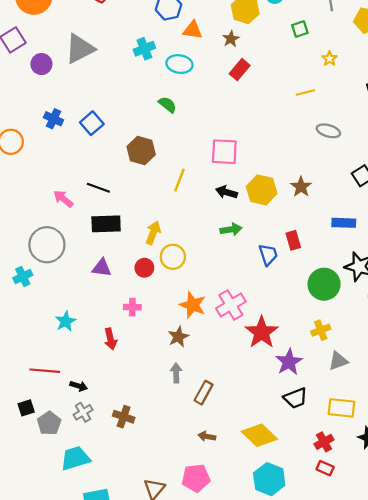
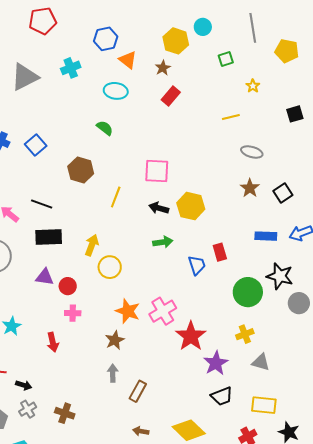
orange triangle: (193, 30) -> (128, 60), turned 30
cyan cross: (144, 49) -> (71, 68), moved
brown star: (301, 187) -> (250, 188), moved
red circle: (144, 268) -> (68, 286), moved
gray triangle: (338, 361) -> (261, 362), turned 36

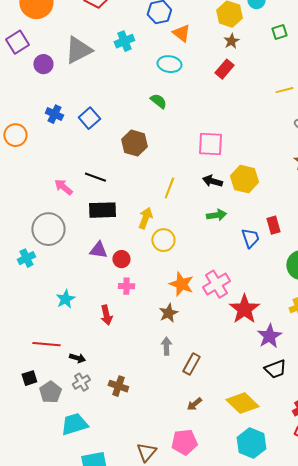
brown star: (163, 68) -> (231, 41), moved
yellow line: (116, 197) -> (169, 188), moved
brown arrow: (141, 431) -> (194, 404), turned -49

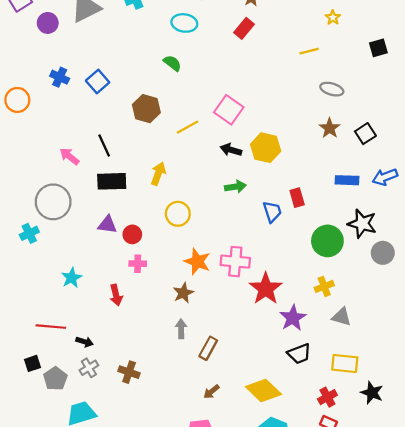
pink square: (210, 144) -> (229, 110), turned 32
black line: (95, 177) -> (104, 145), turned 45
yellow line: (169, 188) -> (188, 127), moved, turned 40
yellow arrow: (145, 218) -> (158, 174), moved
pink cross: (216, 284) -> (235, 262), turned 36

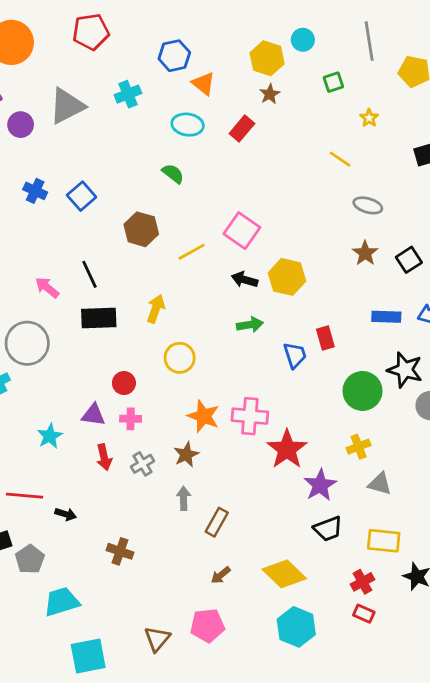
red rectangle: (244, 28) -> (242, 129), moved
yellow line: (309, 51) -> (340, 159), turned 48
purple triangle: (107, 225) -> (93, 415), moved
gray cross: (89, 368) -> (143, 464), moved

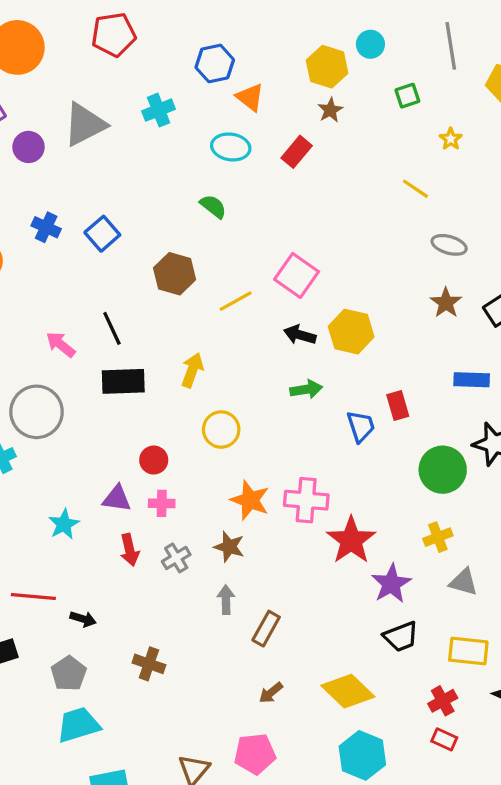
brown star: (186, 455) -> (229, 547), turned -30
gray pentagon: (30, 559) -> (69, 674), moved

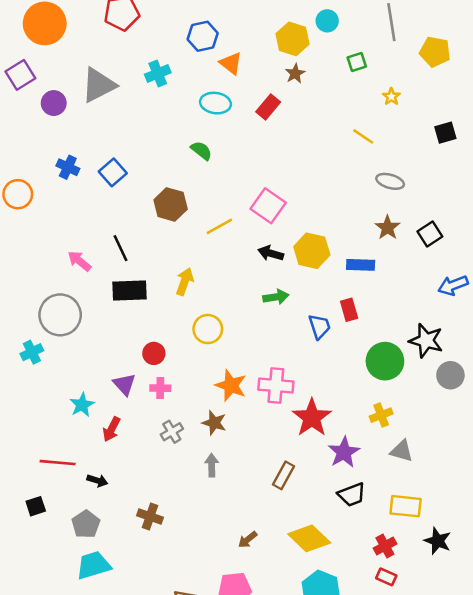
blue rectangle: (472, 380) -> (361, 265), moved
purple triangle: (117, 499) -> (124, 384), turned 40
red arrow: (130, 550) -> (111, 429), moved, turned 40
brown rectangle: (266, 629) -> (284, 475), moved

